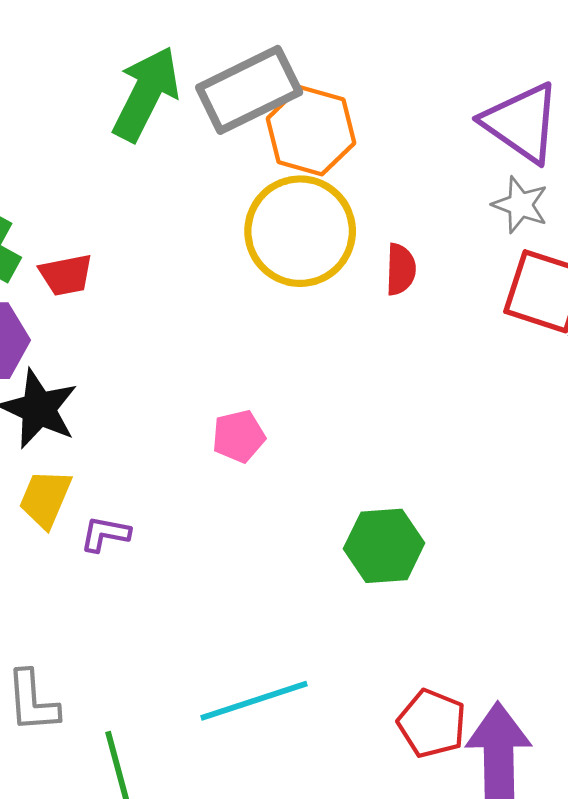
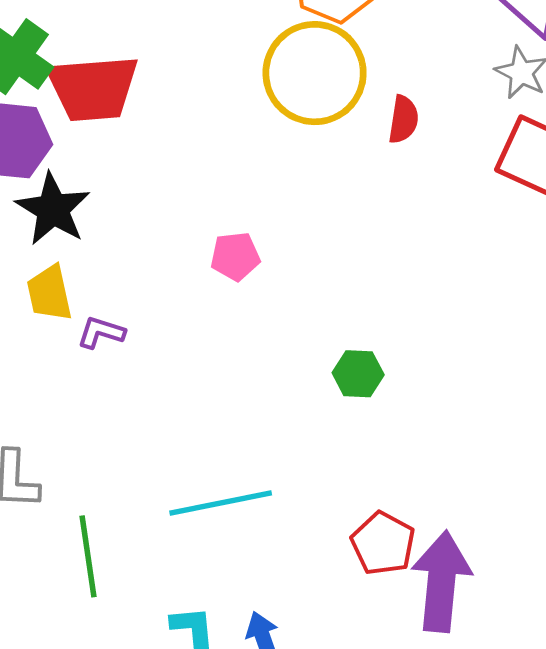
red trapezoid: (66, 275) -> (93, 88), size x1.8
yellow trapezoid: (45, 499) -> (49, 293), turned -42
green hexagon: (384, 546) -> (358, 374), size x0.7

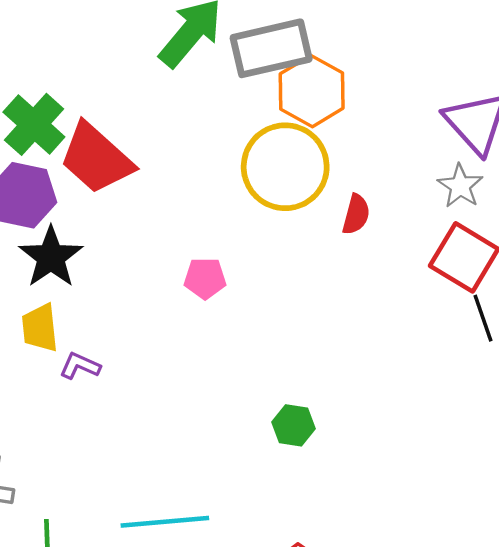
red trapezoid: (93, 88) -> (96, 158), turned 40
pink pentagon: (235, 256) -> (205, 278), moved

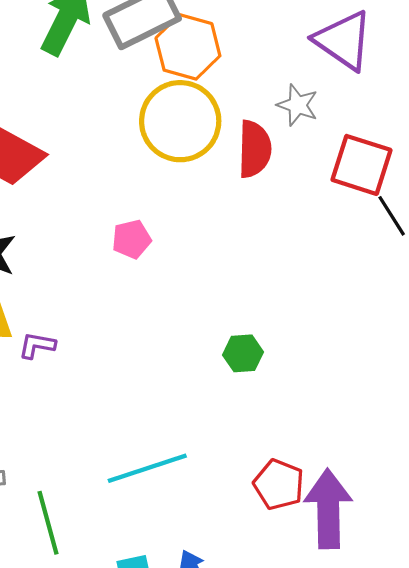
gray star: (460, 186) -> (297, 105), moved
red semicircle: (356, 214) -> (255, 149), size x1.5

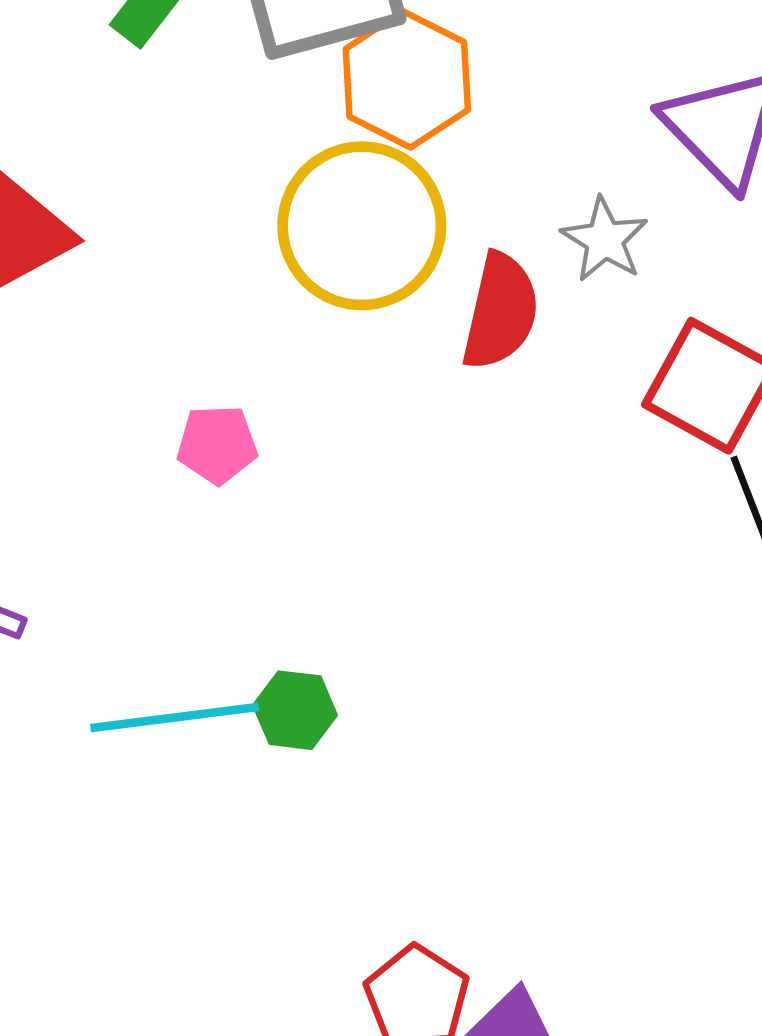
green hexagon: (243, 353) -> (295, 710), moved
cyan line: (147, 468) -> (175, 717), moved

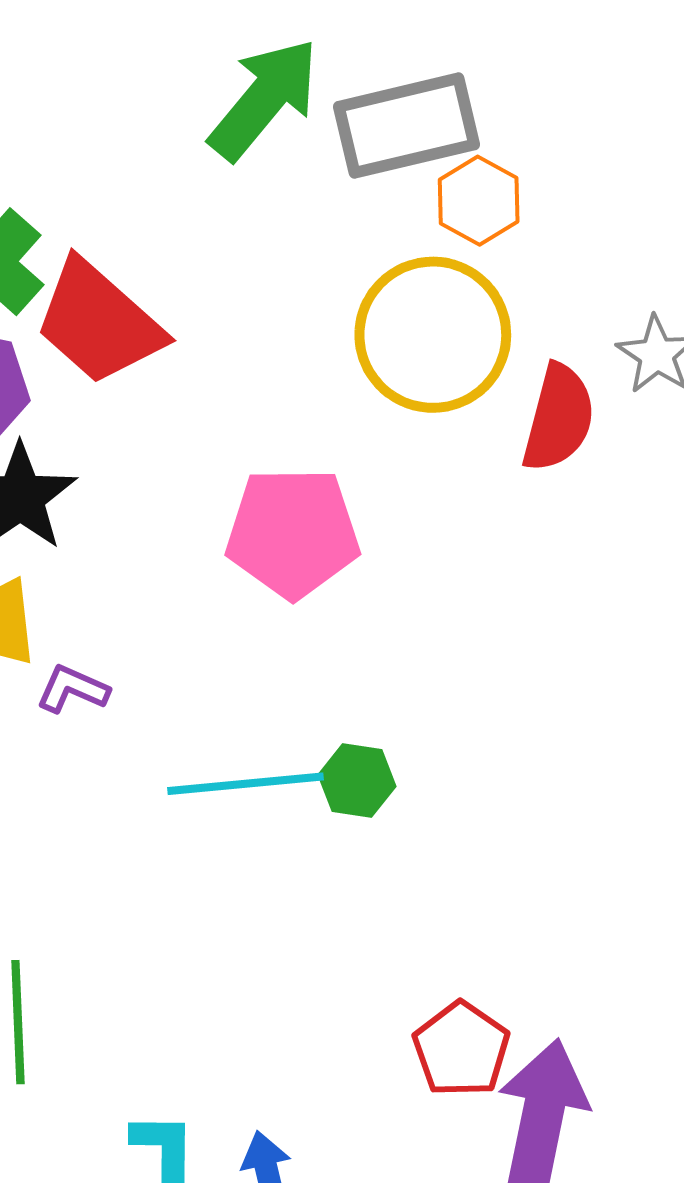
orange hexagon: (407, 79) -> (479, 201), size x0.7
pink pentagon: (217, 444) -> (293, 533), size x1.8

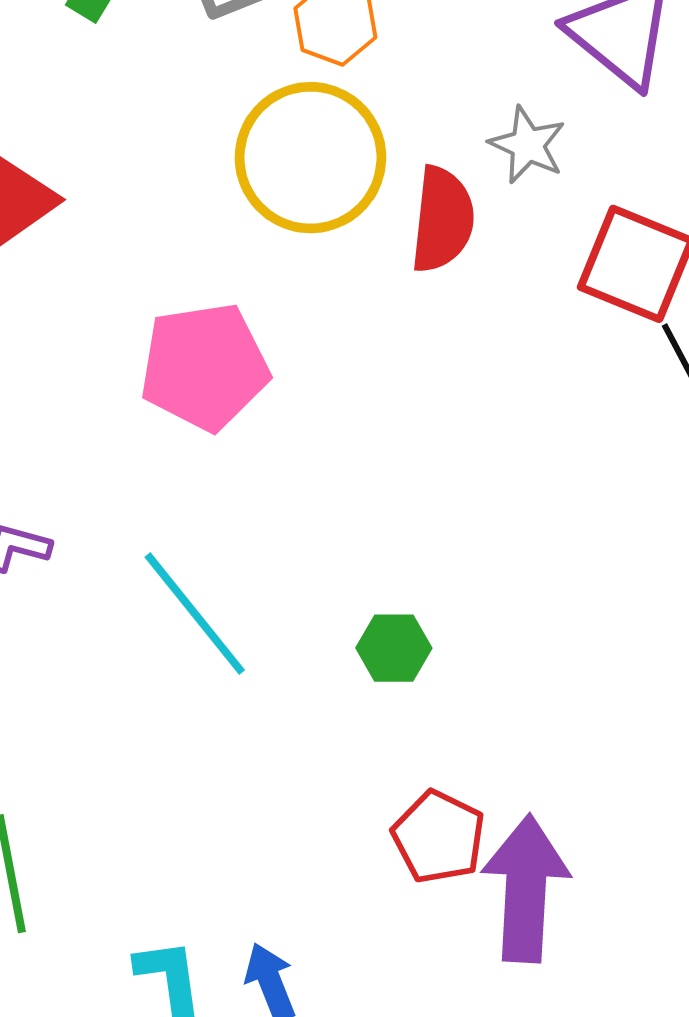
green hexagon: (357, 781) -> (394, 648), moved
cyan line: (245, 784) -> (195, 614), turned 65

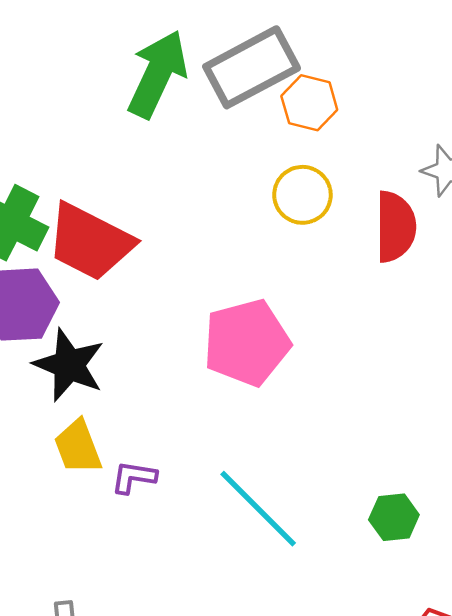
yellow circle: (310, 158) -> (302, 195), size x0.6

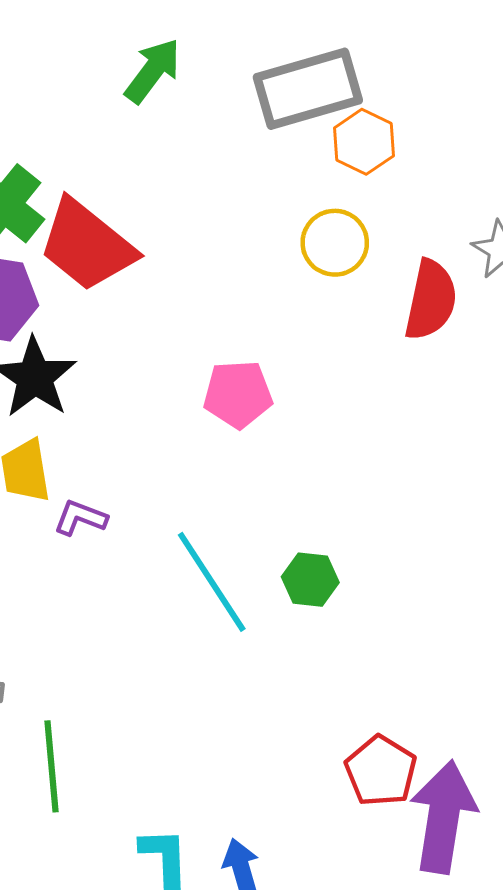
green arrow: (157, 74) -> (153, 71), moved, size x0.7
pink pentagon: (247, 343) -> (238, 394), size x0.7
green hexagon: (394, 517) -> (310, 580), moved

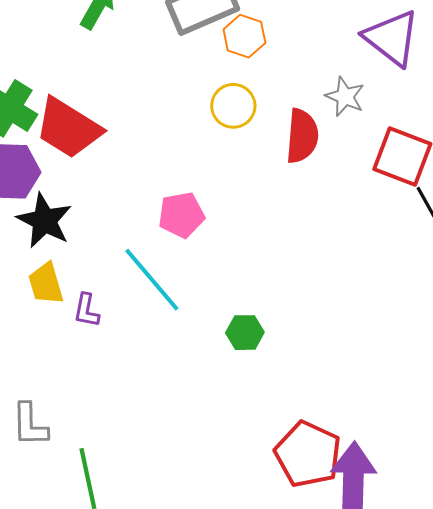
purple L-shape: (80, 518) -> (86, 310), turned -93
cyan line: (212, 582) -> (152, 280), moved
red pentagon: (381, 771) -> (308, 454), size x1.4

